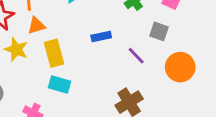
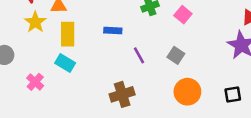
gray square: (159, 31) -> (176, 55), moved
orange circle: (180, 67) -> (187, 92), moved

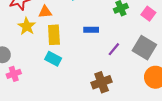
purple line: (139, 55) -> (114, 49), turned 72
gray square: (176, 55) -> (144, 48), size x1.6
pink cross: (35, 82) -> (14, 74), moved, turned 32

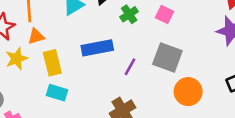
yellow star: (27, 26) -> (17, 59), turned 30
blue rectangle: (91, 30) -> (97, 48), size x1.6

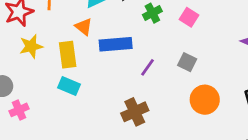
orange triangle: (36, 36) -> (84, 27), moved, turned 48
gray square: (167, 58) -> (187, 62), size x0.6

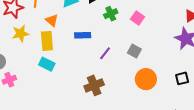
orange triangle: (84, 27) -> (52, 20), moved
blue rectangle: (116, 44) -> (83, 35), size x0.7

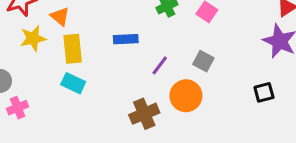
orange triangle: (52, 20) -> (60, 16), moved
black square: (182, 78) -> (264, 92), moved
orange circle: (146, 79) -> (186, 96), moved

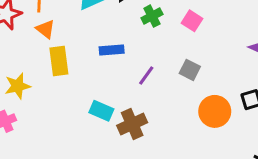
yellow star: (33, 38) -> (18, 86), moved
cyan rectangle: (73, 83) -> (101, 111), moved
orange circle: (186, 96) -> (215, 111), moved

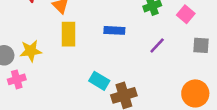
gray square: (190, 70) -> (201, 45), moved, turned -30
purple line: (146, 75) -> (157, 46), moved

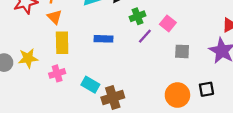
purple line: (157, 46) -> (145, 36), moved
pink cross: (17, 79) -> (57, 73), moved

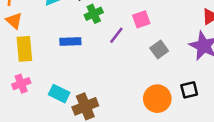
green cross: (138, 16) -> (94, 14), moved
pink square: (168, 23) -> (141, 19), turned 35
gray square: (182, 51) -> (159, 50), turned -35

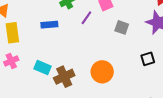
gray square: (159, 50) -> (122, 27), turned -32
orange circle: (157, 99) -> (102, 72), moved

